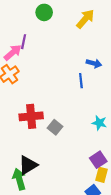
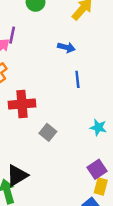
blue arrow: (94, 63) -> (66, 47), moved
red cross: (31, 116) -> (22, 104), moved

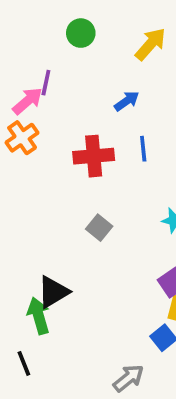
blue arrow: (66, 47) -> (127, 101), turned -49
red cross: (22, 104) -> (94, 156), moved

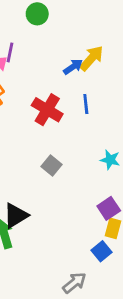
yellow arrow: (151, 44) -> (92, 58), moved
red cross: (94, 156) -> (47, 110), turned 36

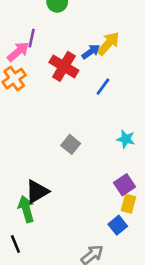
blue line: (86, 104) -> (103, 87), turned 42
red cross: (47, 110) -> (64, 66), moved

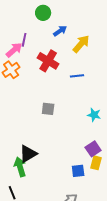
blue arrow: (91, 52) -> (60, 31), moved
blue line: (103, 87) -> (77, 76), turned 48
gray square: (71, 144) -> (48, 109), moved, turned -32
blue square: (118, 225) -> (78, 171), moved, turned 32

